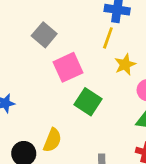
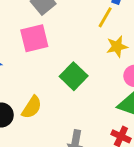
pink square: (68, 67) -> (34, 38), moved

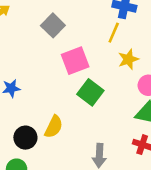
pink square: (34, 38) -> (75, 61), moved

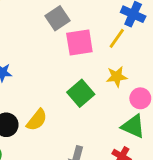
yellow star: (128, 59) -> (117, 77), moved
pink square: (75, 61) -> (79, 43), moved

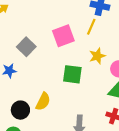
gray square: (57, 18) -> (26, 47), moved
green square: (81, 93) -> (72, 74), turned -30

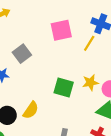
pink square: (63, 36) -> (61, 30), moved
yellow star: (97, 56) -> (90, 83), moved

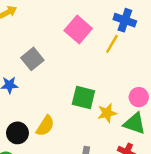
pink square: (61, 30) -> (78, 30), turned -35
yellow star: (90, 83) -> (107, 113), moved

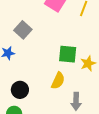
yellow semicircle: (45, 126) -> (58, 81), moved

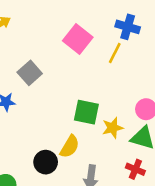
black circle: (20, 90) -> (46, 162), moved

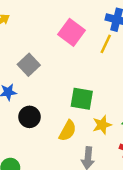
yellow star: (113, 128) -> (102, 125), moved
black circle: (46, 162) -> (29, 117), moved

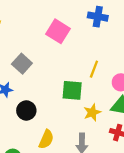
yellow line: (106, 44) -> (94, 69), moved
yellow semicircle: (68, 131) -> (46, 139), moved

